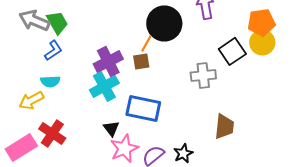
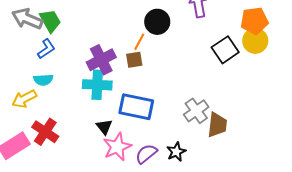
black circle: (164, 23) -> (157, 22), size x0.7
gray cross: (203, 75) -> (196, 111), moved, turned -30
cyan cross: (104, 86) -> (97, 85), turned 32

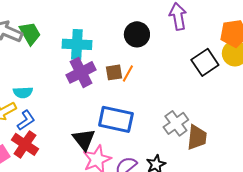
orange line: (139, 42) -> (128, 73), moved
blue L-shape: (46, 49) -> (26, 120), moved
cyan cross: (97, 85) -> (77, 44), moved
black triangle: (104, 127) -> (84, 139), size x1.4

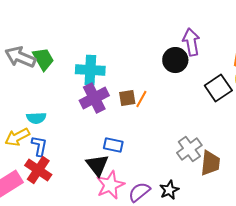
black circle: (137, 34) -> (175, 60), moved
blue rectangle: (116, 119) -> (113, 145), moved, size x0.6
blue L-shape: (26, 120) -> (39, 146), turned -45

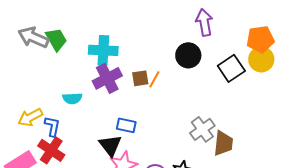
black circle: (175, 60) -> (188, 55), moved
cyan semicircle: (36, 118) -> (72, 98), moved

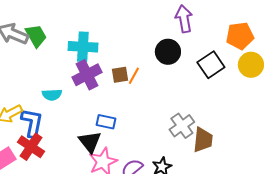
yellow circle: (261, 59) -> (251, 65), moved
blue L-shape: (52, 126) -> (32, 123), size x1.4

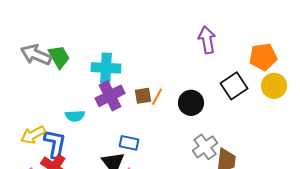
black circle: (168, 52) -> (191, 103), moved

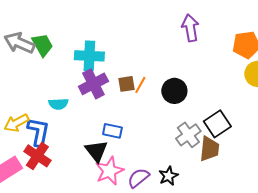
black square: (234, 86) -> (217, 124), moved

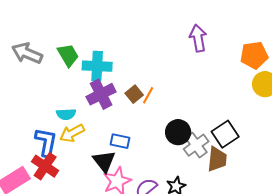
green trapezoid: (42, 45) -> (68, 55), moved
brown square: (126, 84) -> (134, 94), turned -30
black circle: (174, 91) -> (178, 132), moved
yellow arrow: (16, 123) -> (72, 133), moved

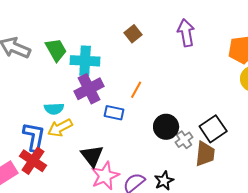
brown square: (134, 94) -> (133, 34), moved
blue rectangle: (120, 141) -> (114, 113), moved
gray cross: (196, 145) -> (184, 140), size x0.7

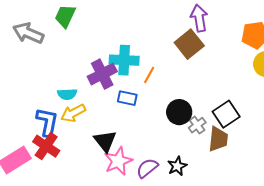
brown square: (133, 34) -> (189, 44), moved, size x1.6
green trapezoid: (56, 50) -> (65, 16), moved, turned -125
cyan cross: (85, 61) -> (124, 60), moved

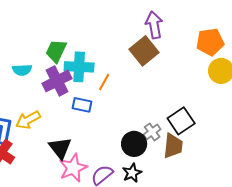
green trapezoid: (65, 16) -> (56, 51), moved
cyan semicircle: (67, 94) -> (22, 70), moved
black circle: (179, 112) -> (134, 144), moved

